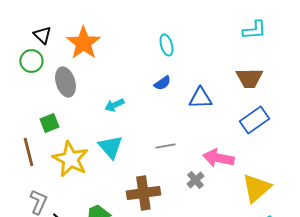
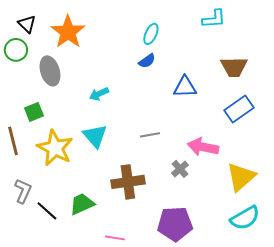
cyan L-shape: (254, 30) -> (214, 19), moved
cyan ellipse: (166, 45) -> (151, 34), turned 40
blue semicircle: (162, 83) -> (147, 61), moved

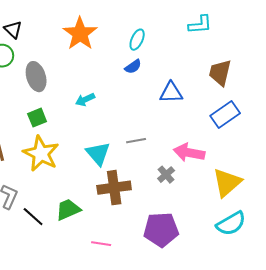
orange star: (68, 32) -> (80, 34), moved
brown trapezoid: (234, 67) -> (220, 73), turned 104
green square: (34, 112) -> (37, 118), moved
cyan triangle: (95, 136) -> (98, 154), moved

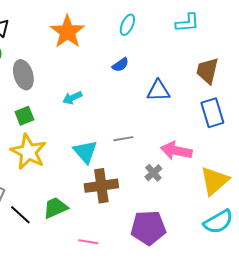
cyan ellipse: (137, 40) -> (127, 25), moved
blue rectangle: (225, 115) -> (212, 113), turned -72

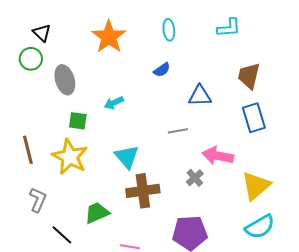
cyan ellipse: (127, 25) -> (169, 30), turned -30
green square: (24, 116) -> (78, 121), moved, turned 30
gray line: (123, 139) -> (178, 131), moved
black line: (20, 215) -> (62, 235), moved

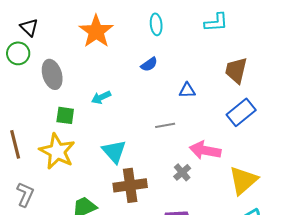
blue triangle: (200, 96) -> (187, 90), size x0.7
blue rectangle: (254, 118) -> (241, 112), turned 68

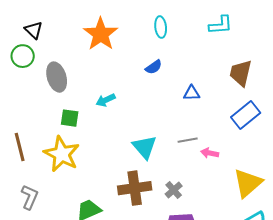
gray line: (165, 125) -> (188, 140), moved
pink arrow: (205, 150) -> (210, 153), size x0.6
cyan triangle: (114, 151) -> (145, 147), moved
gray cross: (182, 172) -> (174, 190), moved

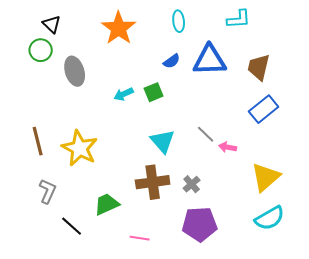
blue triangle: (192, 93) -> (210, 60), moved, size x2.0
green square: (70, 118) -> (154, 92), moved, turned -30
gray line: (188, 140) -> (206, 134), turned 54

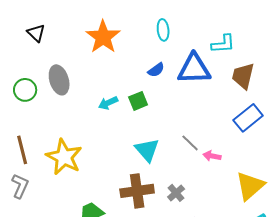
cyan L-shape: (239, 19) -> (223, 44), moved
green circle: (41, 50) -> (25, 90), moved
gray L-shape: (48, 191) -> (20, 186), moved

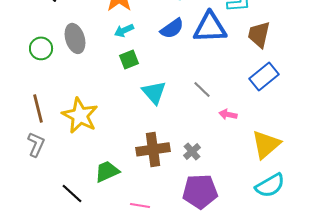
blue semicircle: (156, 70) -> (172, 28), size x1.4
green square: (138, 101) -> (129, 59), moved
cyan arrow: (108, 103) -> (124, 30), moved
gray line: (190, 143) -> (202, 89), moved
cyan triangle: (147, 150) -> (154, 92), moved

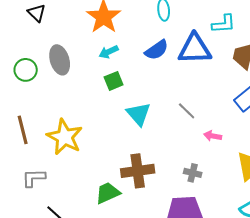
gray L-shape: (36, 144) -> (34, 178), moved, turned -115
gray cross: (192, 151) -> (193, 173), moved, turned -36
green trapezoid: (107, 171) -> (108, 193), moved

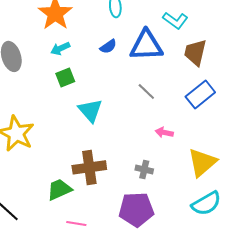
cyan L-shape: (224, 24) -> (175, 20), turned 40
blue semicircle: (157, 50) -> (108, 46), size x0.7
gray line: (187, 111) -> (146, 91), moved

